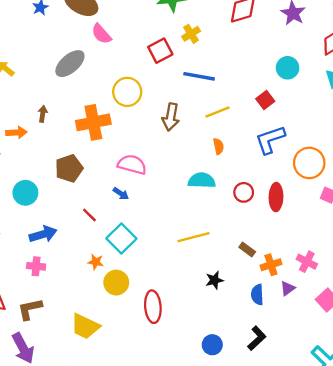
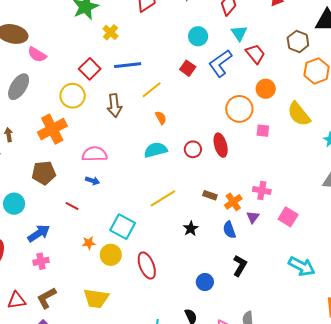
red square: (160, 51) -> (90, 69), moved
blue L-shape: (270, 140) -> (220, 63), moved
brown pentagon: (69, 168) -> (44, 173), turned 30
cyan square: (121, 238) -> (123, 227), moved

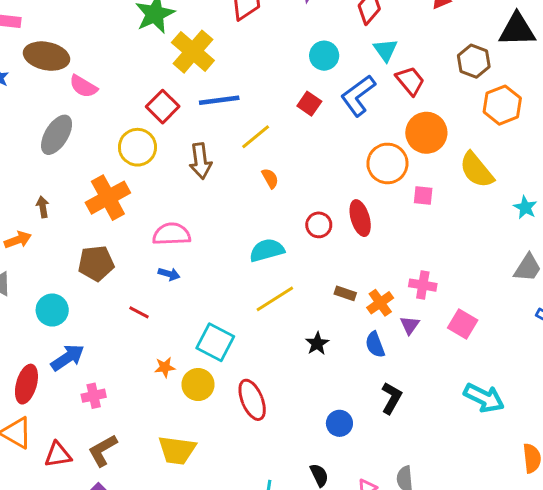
yellow cross: (110, 32) -> (193, 52), size x1.8
orange circle: (266, 89) -> (426, 133), size x1.4
cyan semicircle: (156, 150) -> (267, 250), moved
blue arrow: (39, 233) -> (68, 358), moved

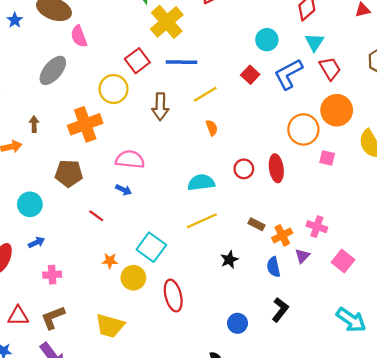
pink semicircle: (83, 86) -> (79, 36), turned 30
blue arrow: (68, 358) -> (36, 242), size x0.6

